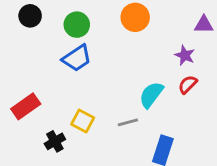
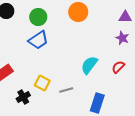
purple star: (185, 55) -> (122, 38), moved
red semicircle: (188, 84) -> (118, 67), moved
gray line: (128, 122) -> (66, 90), moved

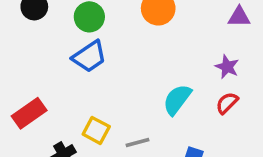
purple star: (122, 38) -> (227, 67), moved

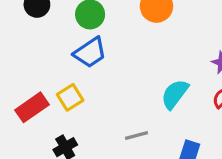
yellow square: (96, 130) -> (70, 97), moved, turned 30

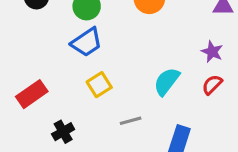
yellow square: (70, 97) -> (99, 85), moved

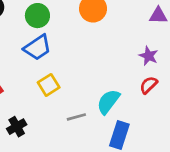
cyan semicircle: (167, 81) -> (108, 102), moved

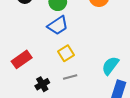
gray line: (76, 117) -> (70, 77), moved

